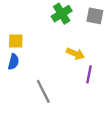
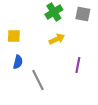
yellow arrow: (75, 54) -> (57, 39), moved, turned -49
blue semicircle: (14, 62) -> (18, 62), moved

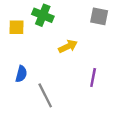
green cross: (54, 12) -> (43, 15), moved, turned -36
yellow square: (14, 36) -> (16, 27), moved

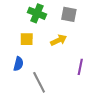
gray square: (99, 16) -> (69, 14), moved
yellow square: (16, 27) -> (27, 39), moved

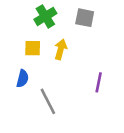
green cross: (37, 13) -> (45, 16), turned 36
yellow arrow: (59, 40) -> (61, 49), moved, turned -49

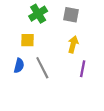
yellow arrow: (61, 49) -> (73, 44), moved
gray line: (48, 101) -> (42, 68), moved

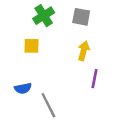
blue semicircle: (19, 66) -> (23, 88), moved, turned 64
gray line: (42, 68) -> (48, 105), moved

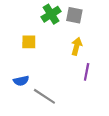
green cross: (44, 16) -> (51, 14), moved
gray line: (48, 105) -> (44, 96), turned -30

